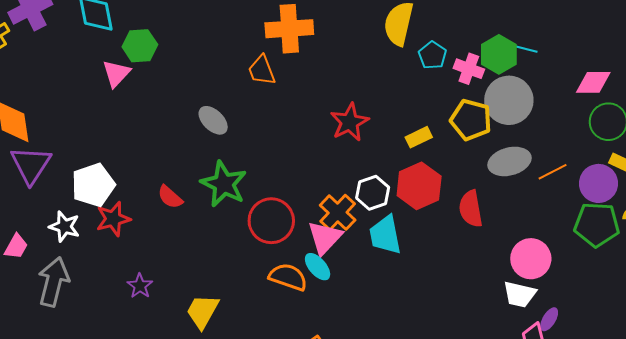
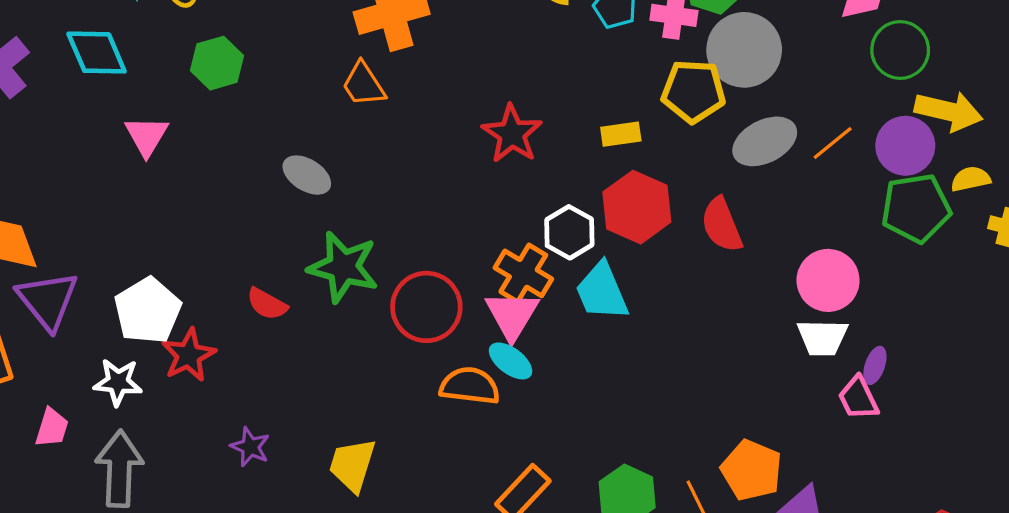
green hexagon: (140, 46) -> (217, 63), moved
yellow rectangle: (419, 137) -> (621, 134), turned 30

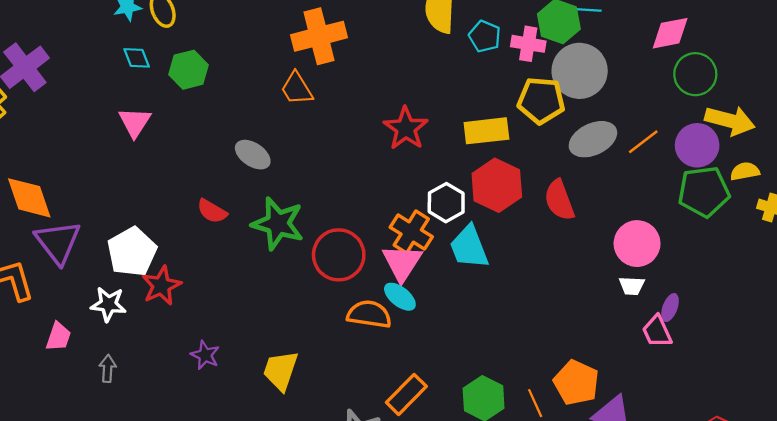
cyan diamond: (97, 53) -> (137, 58), moved, size x0.6
yellow rectangle: (621, 134) -> (486, 131), size x1.5
red semicircle: (267, 304) -> (212, 211), moved
white trapezoid: (823, 338) -> (632, 286), size x0.7
gray arrow: (119, 469) -> (108, 368), size x0.5

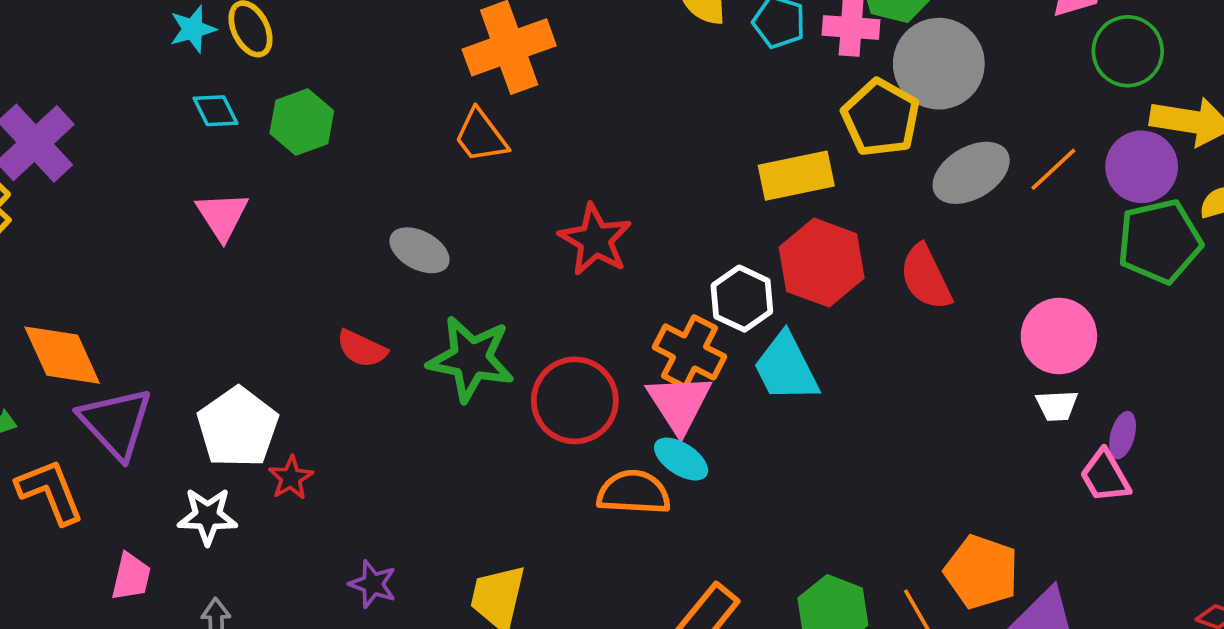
yellow pentagon: (541, 100) -> (881, 118), turned 30
red star: (406, 128) -> (595, 240), moved
red star: (161, 286) -> (291, 478), size x0.7

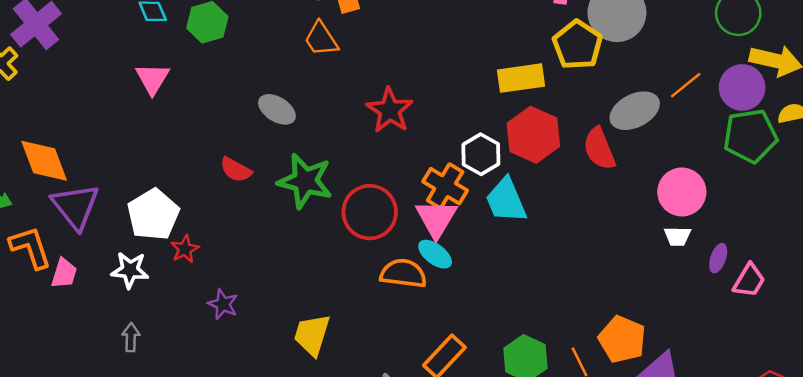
gray ellipse: (971, 173) -> (635, 111), moved
pink trapezoid: (1105, 476) -> (749, 280), moved, turned -123
pink trapezoid: (131, 577) -> (64, 273), moved
purple star: (373, 584) -> (223, 304), moved

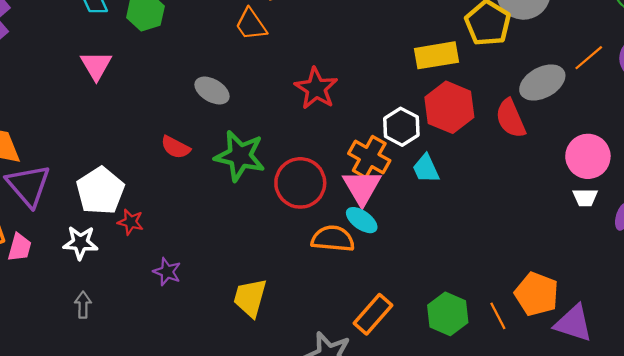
cyan trapezoid: (506, 200) -> (426, 169), size x0.7
red star: (185, 249) -> (131, 222), turned -30

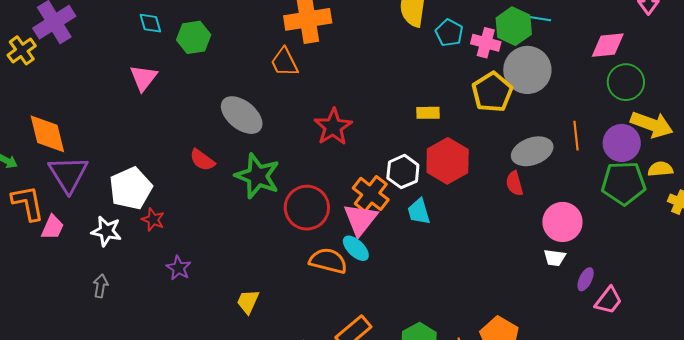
yellow rectangle: (437, 55) -> (428, 113), moved, size x0.6
orange line: (589, 58) -> (576, 136), turned -64
gray ellipse: (212, 91) -> (242, 115), size x1.4
red semicircle: (511, 118) -> (514, 183), moved, size x0.7
yellow trapezoid: (250, 298) -> (248, 302), size x0.7

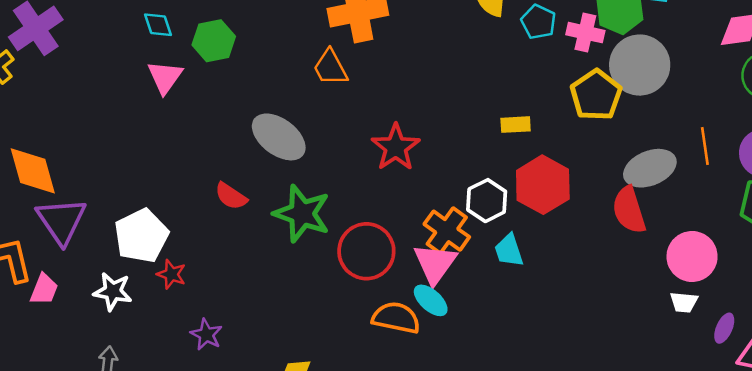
pink triangle: (143, 78) -> (165, 77), moved
red semicircle: (514, 183) -> (629, 210), size x1.5

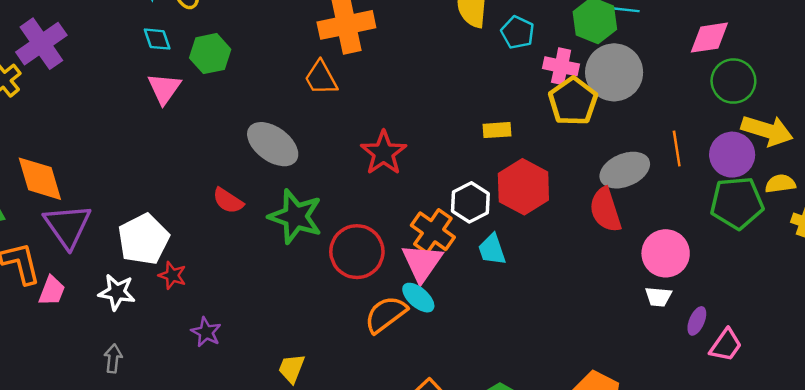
pink cross: (585, 33) -> (561, 66), moved
orange semicircle: (396, 318) -> (386, 314), turned -48

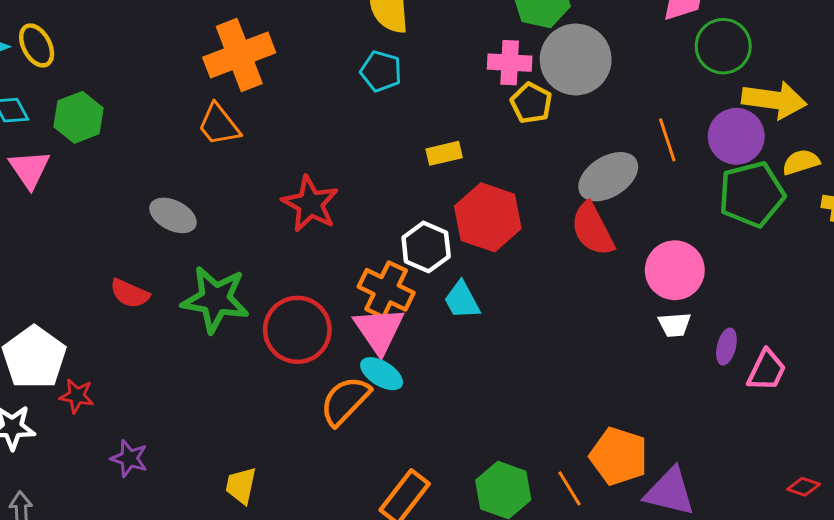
cyan pentagon: (518, 32) -> (381, 71), moved
yellow pentagon: (573, 101) -> (531, 103), size x0.7
gray ellipse: (273, 144) -> (173, 215), size x0.7

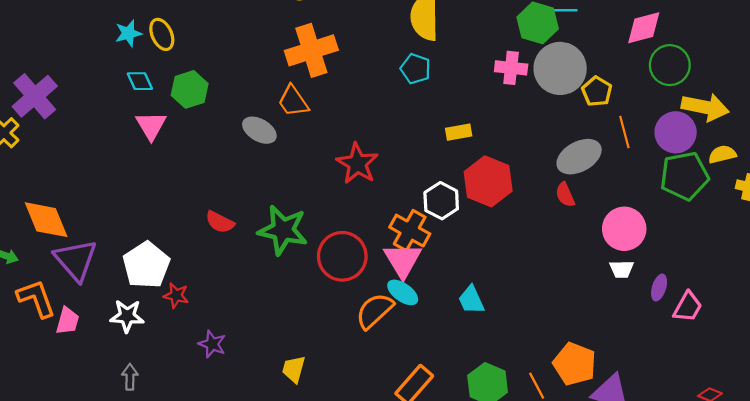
yellow pentagon: (531, 103) -> (597, 91), moved
gray ellipse: (173, 215) -> (259, 130), moved
red semicircle: (593, 229) -> (565, 195), size x0.6
cyan trapezoid: (462, 300) -> (471, 300), moved

